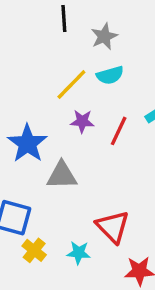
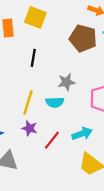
gray star: (104, 36) -> (66, 82), moved
yellow line: (71, 84) -> (28, 102), turned -40

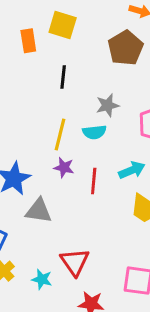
brown pentagon: (83, 38) -> (125, 48), turned 30
red line: (52, 140) -> (94, 181), turned -30

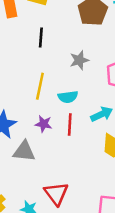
cyan semicircle: (94, 132) -> (68, 97), moved
purple star: (64, 167) -> (44, 124), moved

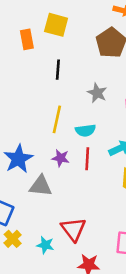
gray star: (79, 60) -> (97, 93), turned -30

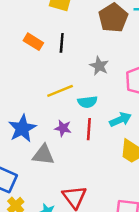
orange rectangle: (27, 39) -> (33, 42), moved, turned -48
yellow line: (57, 119) -> (60, 91), turned 55

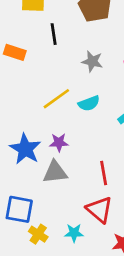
black line: (62, 43) -> (54, 34), moved
purple star: (63, 128) -> (59, 143), moved
red line: (89, 129) -> (104, 173), moved

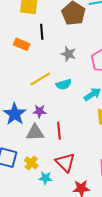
orange rectangle: (15, 52) -> (22, 44), moved
red line: (104, 173) -> (59, 131), moved
yellow cross: (38, 234) -> (31, 163), moved

